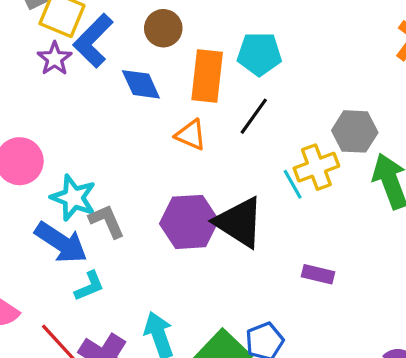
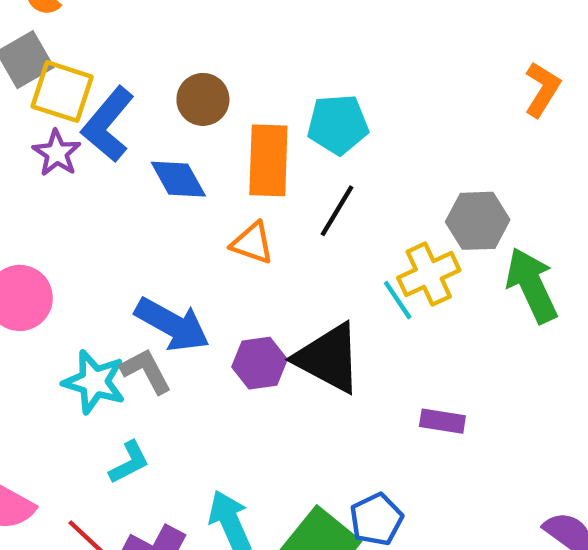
cyan star: (73, 198) -> (94, 382), moved
purple hexagon: (189, 222) -> (260, 363), size x0.7
blue arrow: (61, 243) -> (172, 325), moved

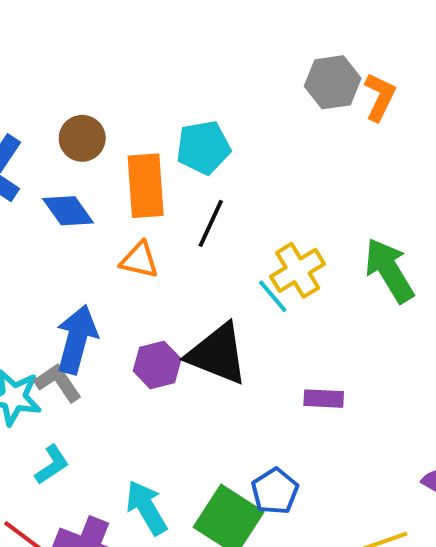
gray hexagon: (478, 221) -> (333, 82), moved
blue arrow: (172, 325) -> (77, 339), turned -98

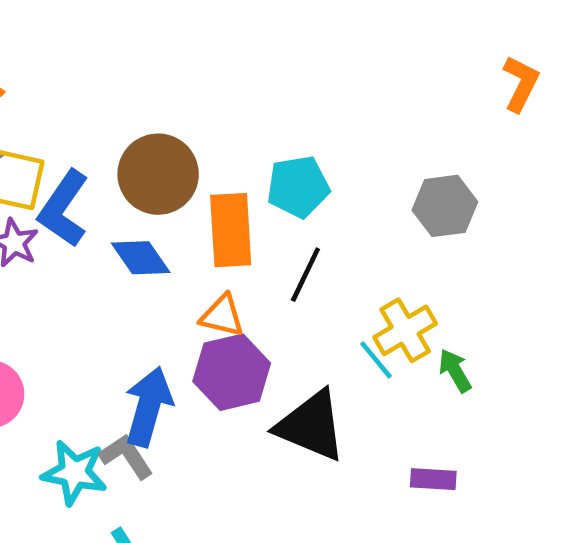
gray hexagon: (333, 82) -> (445, 206), moved
orange L-shape: (380, 97) -> (521, 84), moved
brown circle: (82, 138) -> (158, 174), size x1.5
green arrow: (389, 270) -> (455, 371), moved, size x0.6
purple hexagon: (157, 365) -> (232, 372), moved, size x1.4

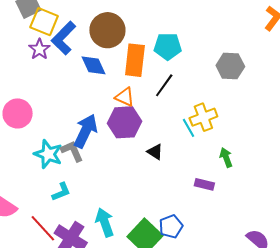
green arrow: (455, 371) -> (226, 158), moved
black triangle: (311, 426) -> (155, 152), size x0.5

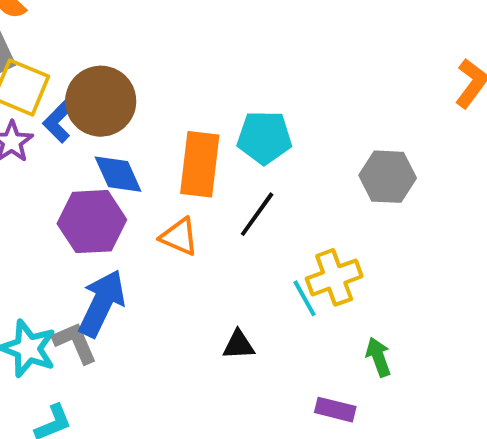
brown circle: (107, 30) -> (101, 101), moved
blue L-shape: (64, 38) -> (59, 120), size x0.7
purple hexagon: (125, 122) -> (92, 222), moved
black triangle: (155, 152) -> (239, 345), turned -36

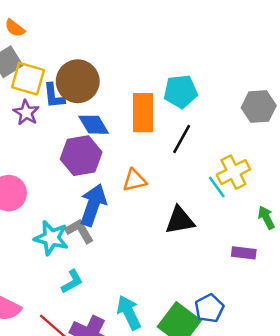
blue L-shape: (59, 120) -> (54, 96), turned -44
orange triangle: (179, 237) -> (134, 180), moved, turned -30
black triangle: (239, 345) -> (180, 220), size x1.5

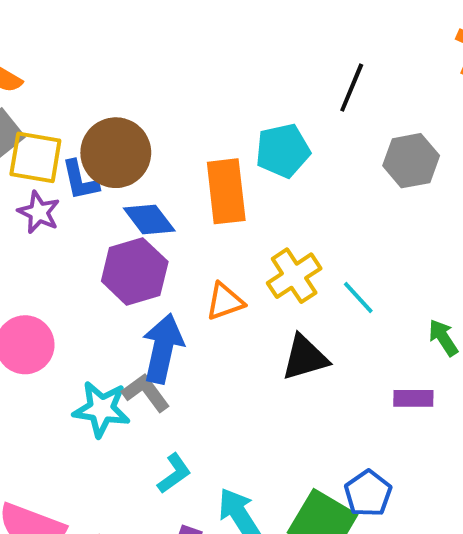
black line: (182, 139) -> (352, 88), moved
yellow cross: (233, 172) -> (294, 276), moved
cyan L-shape: (72, 282) -> (174, 473), moved

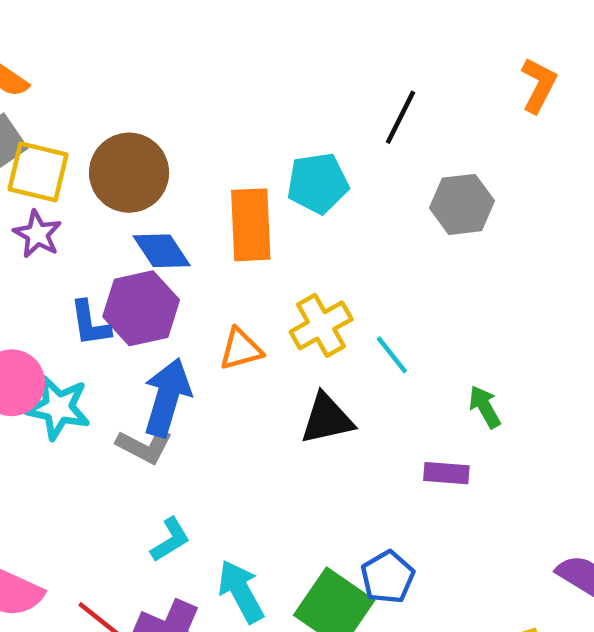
blue L-shape: (80, 180) -> (90, 323), moved
gray L-shape: (146, 393) -> (144, 446), turned 150
cyan star: (102, 409) -> (58, 408), moved

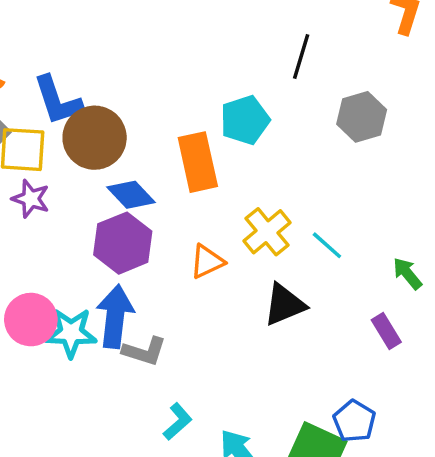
blue L-shape: (90, 323) -> (58, 100), moved, size x1.4
blue arrow: (167, 397) -> (115, 316), moved
purple rectangle: (446, 473) -> (386, 331), turned 64

